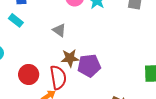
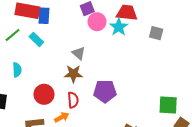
brown star: (70, 58) -> (73, 74), moved
red semicircle: (58, 77) -> (73, 100), size x0.7

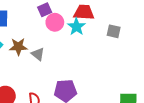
brown star: (73, 74) -> (18, 47), moved

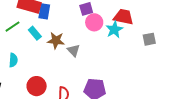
gray square: (114, 31) -> (149, 39), turned -32

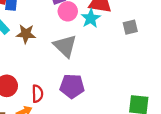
gray triangle: (74, 50) -> (65, 46), moved, size x1.6

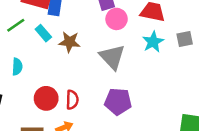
cyan star: (91, 18) -> (153, 42), moved
red semicircle: (37, 94) -> (72, 100), moved

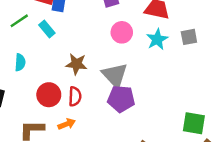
pink circle: (117, 19) -> (122, 32), moved
brown star: (69, 42) -> (76, 64), moved
gray triangle: (112, 57) -> (115, 75), moved

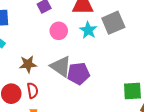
gray square: (189, 37) -> (113, 23), size x1.6
purple pentagon: (121, 99) -> (78, 74), moved

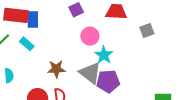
gray square: (113, 23) -> (147, 31), size x0.6
cyan star: (88, 30) -> (104, 55), moved

